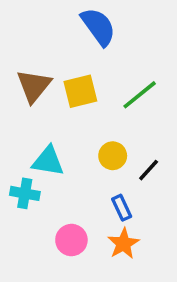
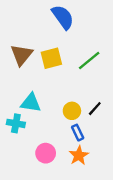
yellow circle: (113, 156) -> (72, 111), moved

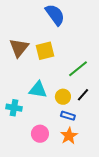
green line: (89, 61) -> (78, 69), moved
cyan triangle: (31, 103) -> (38, 90), moved
blue rectangle: (78, 133) -> (68, 116), turned -48

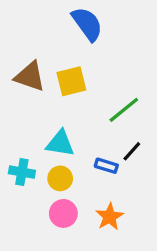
brown triangle: (19, 48) -> (30, 76), turned -50
yellow circle: (63, 97) -> (60, 178), moved
blue rectangle: (68, 116) -> (106, 166), moved

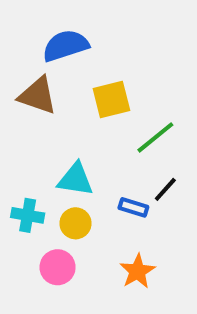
blue semicircle: (87, 24) -> (66, 46), moved, turned -72
yellow square: (71, 81) -> (111, 100), moved
pink circle: (63, 213) -> (58, 267), moved

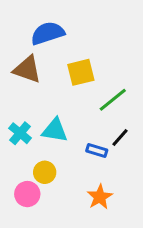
cyan cross: (28, 215) -> (20, 133), moved, turned 30
yellow circle: (76, 223) -> (45, 172), moved
pink circle: (58, 267) -> (27, 194), moved

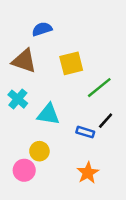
blue semicircle: (48, 33) -> (42, 29), size x0.7
cyan cross: (20, 133) -> (18, 99), moved

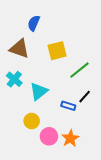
blue semicircle: (42, 29) -> (34, 23), turned -49
cyan triangle: (48, 114) -> (39, 91), turned -48
pink circle: (24, 170) -> (49, 136), moved

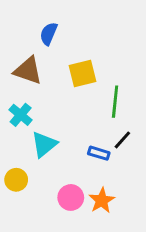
green line: (80, 70) -> (115, 102), turned -45
cyan triangle: (39, 91) -> (44, 144), moved
yellow circle: (32, 121) -> (16, 180), moved

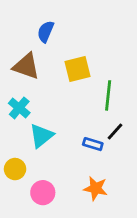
pink circle: (71, 197) -> (43, 193), moved
orange star: (102, 200) -> (96, 188), turned -30

